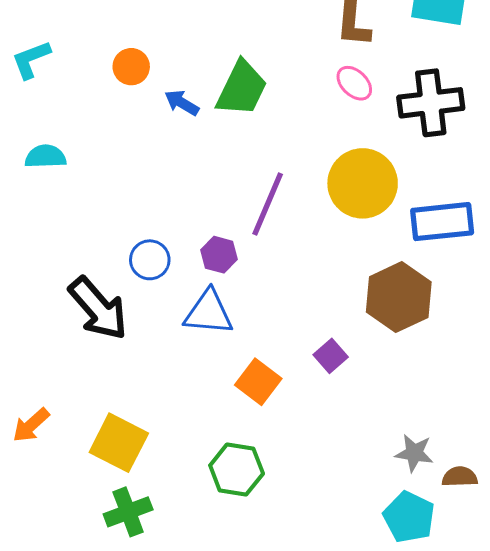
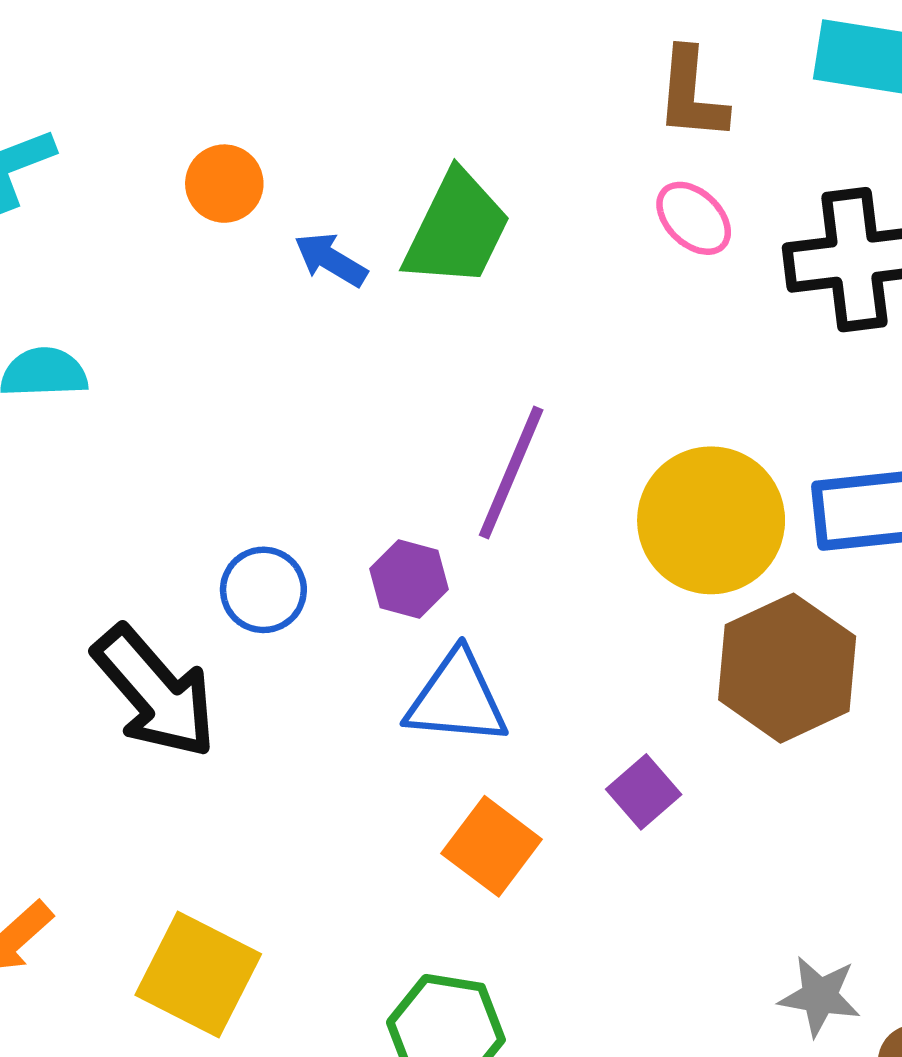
yellow circle: (363, 183) -> (711, 520), moved
blue triangle: (209, 313) -> (457, 699), moved

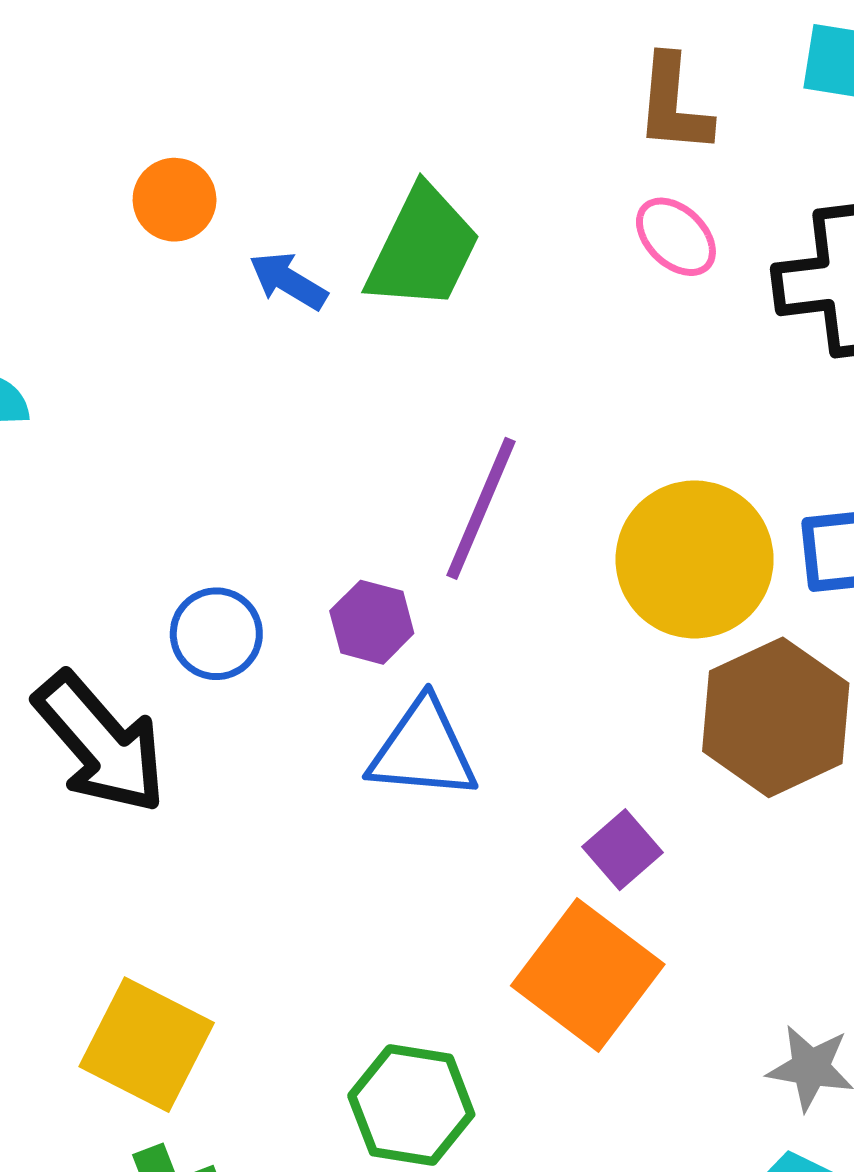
orange square: (492, 846) -> (588, 975), moved, size x1.4

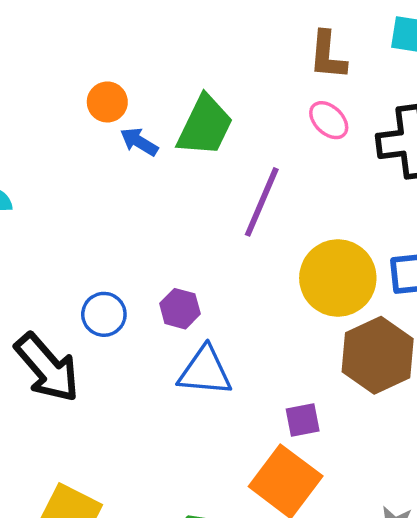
orange circle: (175, 200) -> (107, 102), moved
purple line: (481, 508) -> (262, 202), moved
purple square: (623, 850) -> (303, 420), turned 30

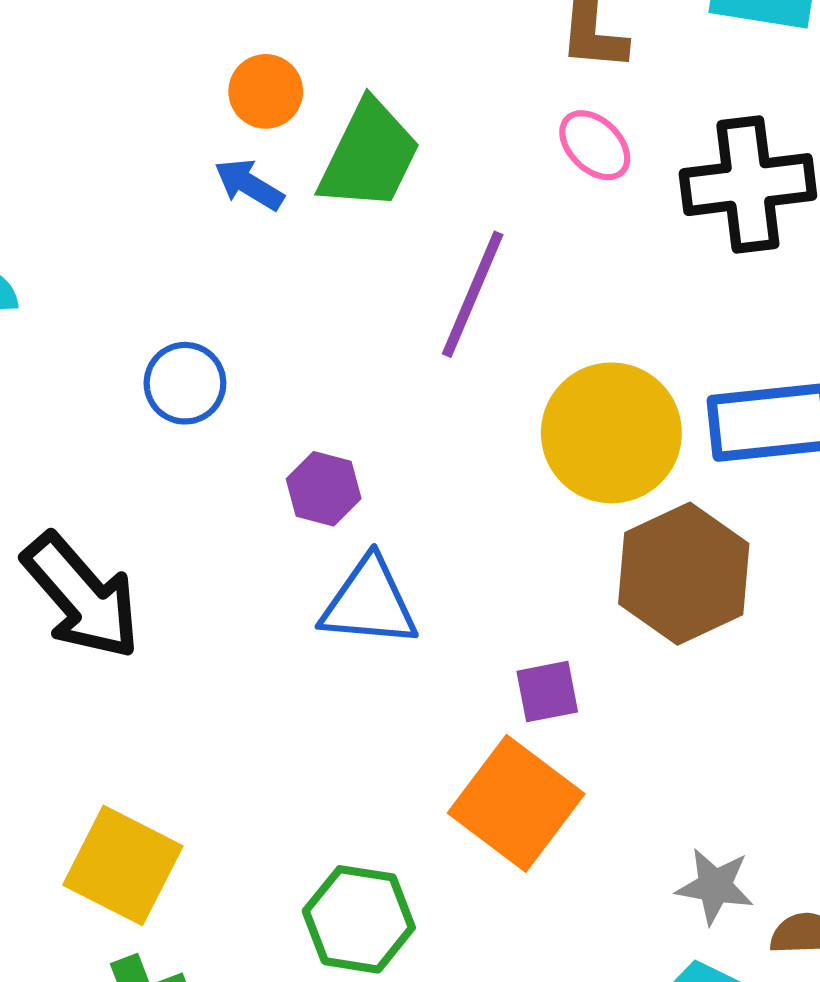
orange circle: (107, 102) -> (266, 91), moved
blue circle: (104, 314) -> (185, 383), moved

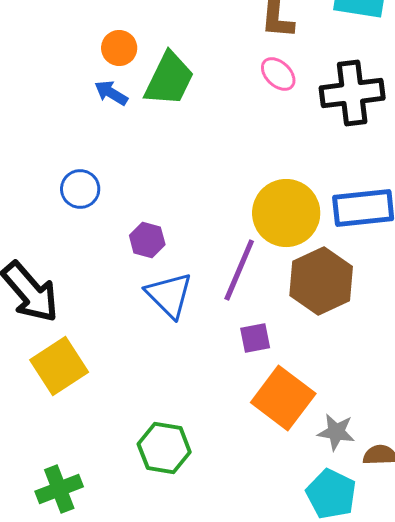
purple line: (473, 294) -> (239, 270), moved
blue triangle: (369, 603) -> (169, 295), turned 40
orange square: (516, 803) -> (283, 398), moved
yellow square: (123, 865) -> (59, 366), moved, turned 30

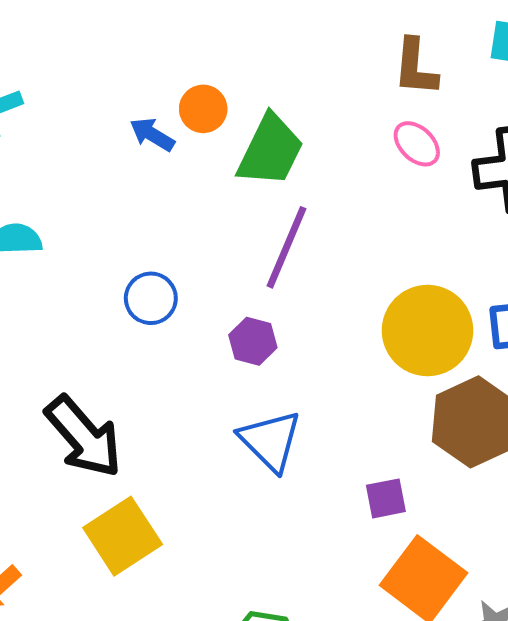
blue arrow: (111, 93) -> (152, 134), moved
purple hexagon: (147, 240) -> (253, 341), moved
purple line: (239, 270) -> (286, 247), moved

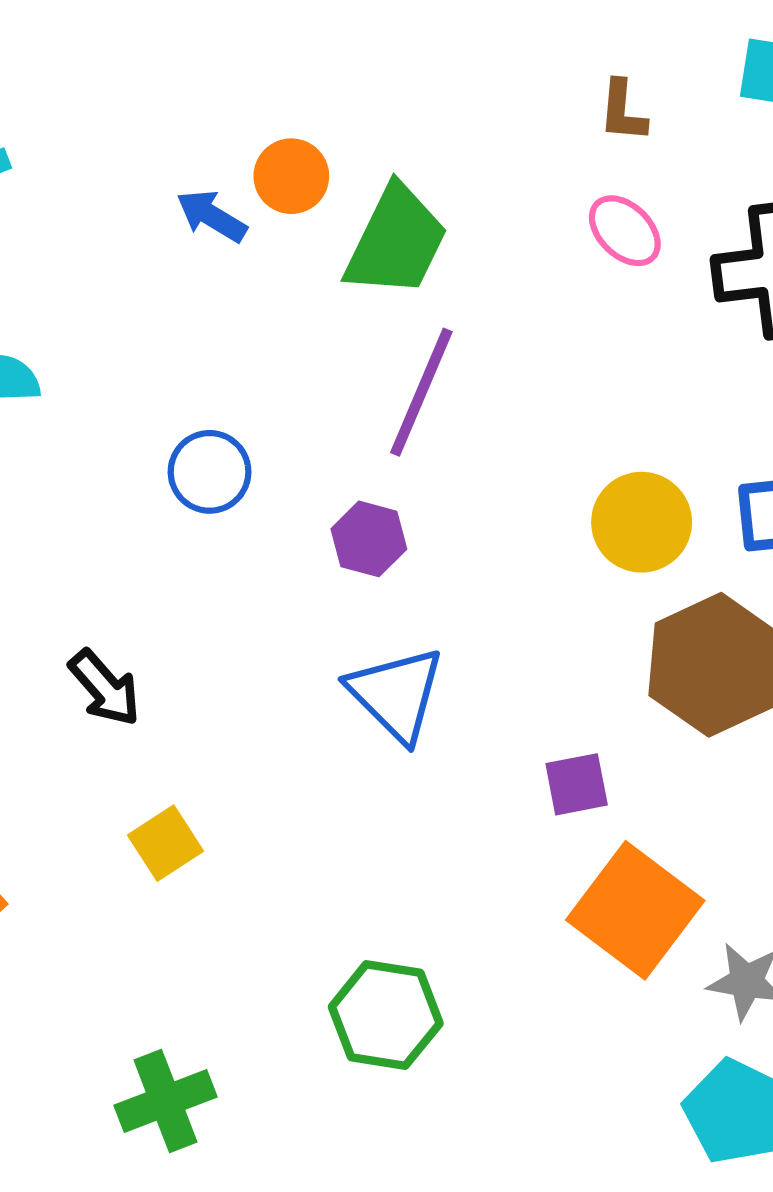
brown L-shape: (415, 67) -> (623, 111), size x0.7
yellow circle: (428, 331) -> (642, 522), size x0.7
black arrow: (84, 437) -> (105, 688), size x0.6
yellow square: (123, 536) -> (165, 843), size x0.6

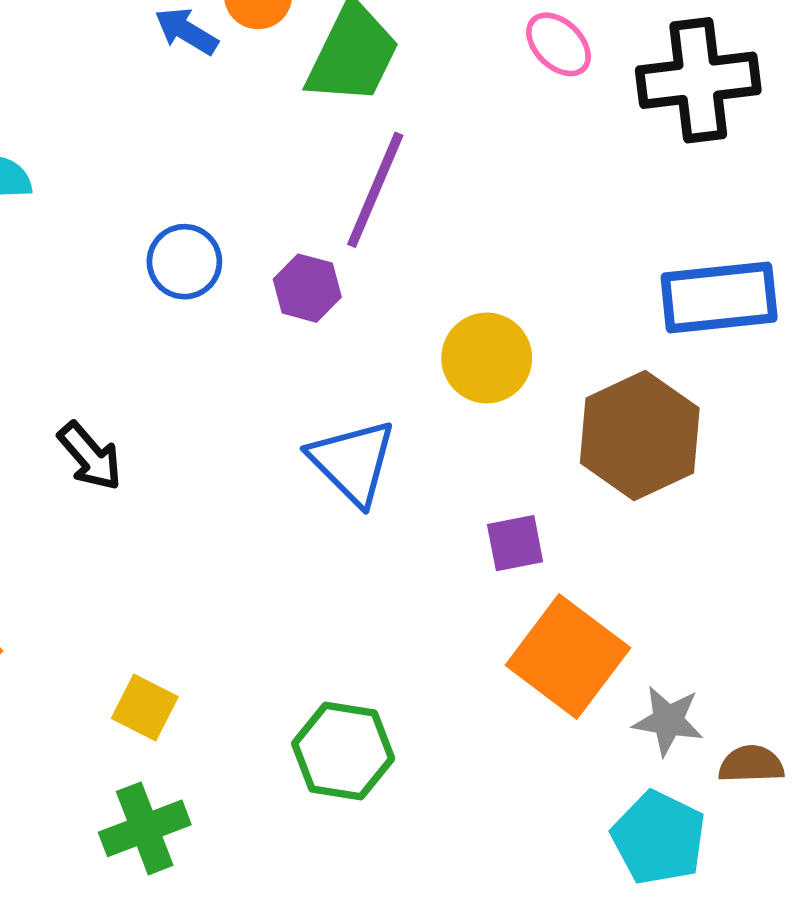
yellow circle: (642, 522) -> (487, 358), moved
purple hexagon: (369, 539) -> (307, 288), moved
yellow square: (165, 843) -> (145, 708), moved, turned -30

